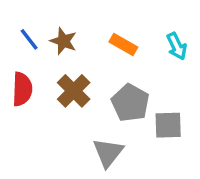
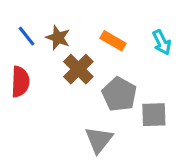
brown cross: (74, 91) -> (78, 69), moved

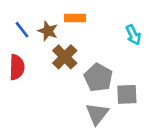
orange rectangle: (113, 41) -> (75, 18), moved, turned -30
gray triangle: (99, 140) -> (97, 114), moved

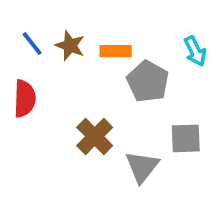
orange rectangle: (75, 18) -> (116, 51), moved
brown cross: (65, 57) -> (95, 136), moved
gray pentagon: (98, 78) -> (148, 82), moved

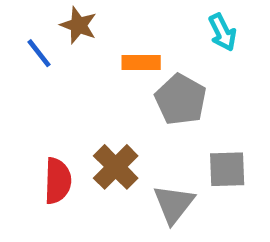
brown star: (70, 46) -> (79, 25), moved
cyan arrow: (195, 51) -> (222, 32), moved
red semicircle: (25, 99) -> (58, 181), moved

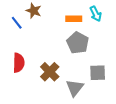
orange rectangle: (141, 62) -> (74, 19), moved
red semicircle: (58, 181) -> (19, 63), moved

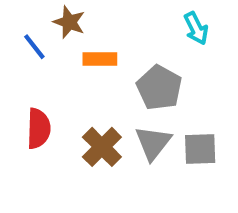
orange rectangle: (74, 19) -> (100, 59), moved
gray triangle: (75, 88) -> (153, 143), moved

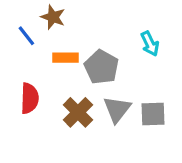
cyan arrow: (196, 28) -> (150, 44), moved
orange rectangle: (100, 59) -> (65, 58), moved
gray pentagon: (159, 88) -> (101, 67), moved

